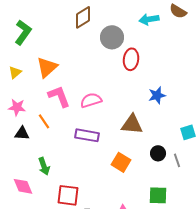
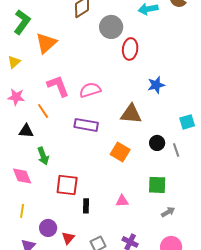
orange triangle: (47, 67) -> (46, 43), moved
black triangle: (22, 133) -> (26, 131), moved

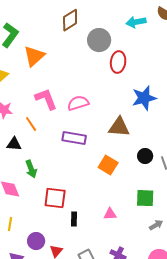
blue star: (156, 85) -> (144, 98), size x1.4

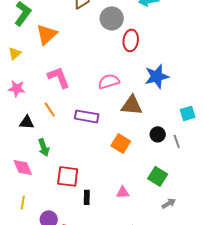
pink semicircle: (78, 103) -> (109, 81), moved
orange line: (31, 124) -> (50, 109), moved
green square: (145, 198) -> (158, 176), turned 30

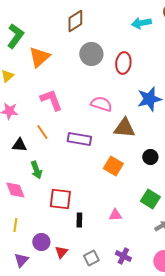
gray circle: (112, 18) -> (91, 54), moved
pink semicircle: (109, 81) -> (101, 104), turned 35

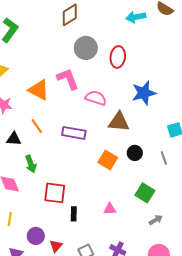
orange triangle: (39, 57) -> (39, 90), moved, turned -50
pink L-shape: (51, 100) -> (68, 79), moved
black circle: (150, 157) -> (135, 153), moved

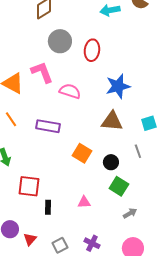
brown triangle: (119, 122) -> (112, 121), moved
black circle: (135, 153) -> (111, 162), moved

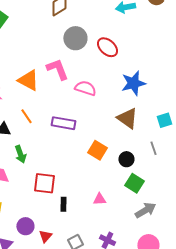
red ellipse: (92, 50) -> (107, 47), turned -55
brown triangle: (112, 121) -> (127, 118), turned 30
gray arrow: (130, 213) -> (145, 210), size x1.5

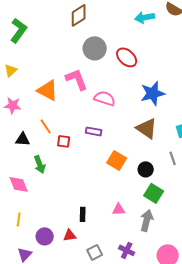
purple rectangle: (63, 123) -> (94, 131), moved, size x0.7
red square: (44, 183) -> (64, 141), moved, size x0.6
gray arrow: (145, 210) -> (147, 220), moved, turned -45
red triangle: (45, 236) -> (70, 235), moved, turned 40

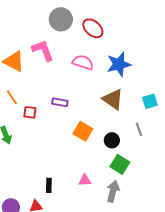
pink semicircle: (105, 98) -> (83, 62), moved

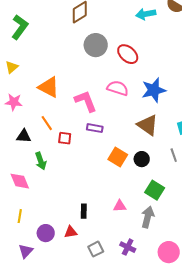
pink L-shape: (43, 50) -> (86, 101), moved
black circle: (112, 140) -> (142, 159), moved

